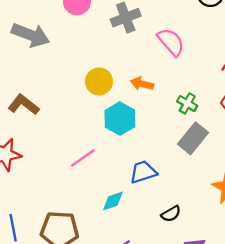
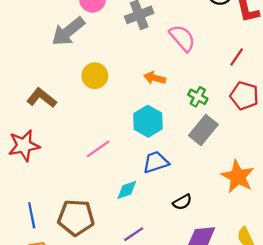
gray arrow: (31, 35) -> (68, 31), moved, turned 120
yellow circle: (99, 81) -> (95, 76), moved
cyan hexagon: (120, 119) -> (148, 121), moved

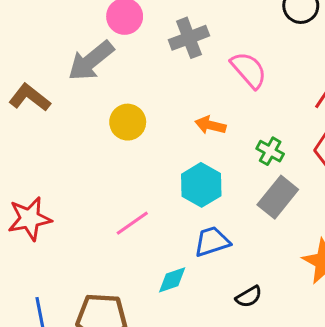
brown L-shape: (42, 98) -> (30, 98), moved

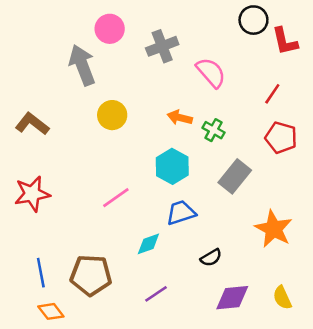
gray arrow: (91, 61) -> (82, 65), turned 108
brown L-shape: (30, 98) -> (32, 124), moved
green cross: (270, 151) -> (213, 130), moved

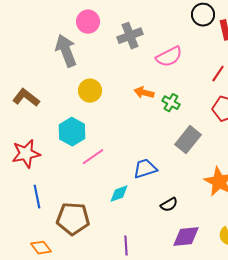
pink semicircle: (211, 73) -> (169, 57), turned 104
cyan hexagon: (172, 166) -> (72, 132), moved
blue line: (41, 273) -> (37, 197), moved
purple line: (156, 294) -> (126, 246), moved, turned -60

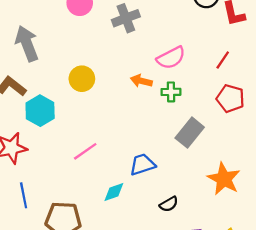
gray arrow: (66, 51) -> (27, 43), moved
pink semicircle: (169, 57) -> (171, 58), moved
green cross: (171, 103) -> (171, 92), turned -30
cyan hexagon: (72, 132) -> (40, 111), moved

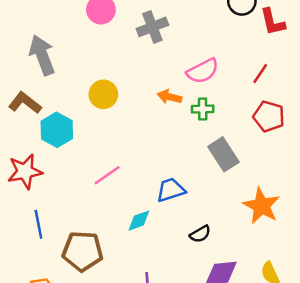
gray rectangle: (190, 133) -> (223, 154), turned -72

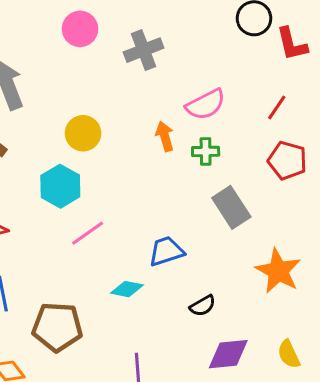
orange arrow: (170, 97) -> (165, 136), turned 60
cyan hexagon: (57, 130) -> (60, 186), moved
cyan diamond: (139, 221) -> (127, 289), turned 30

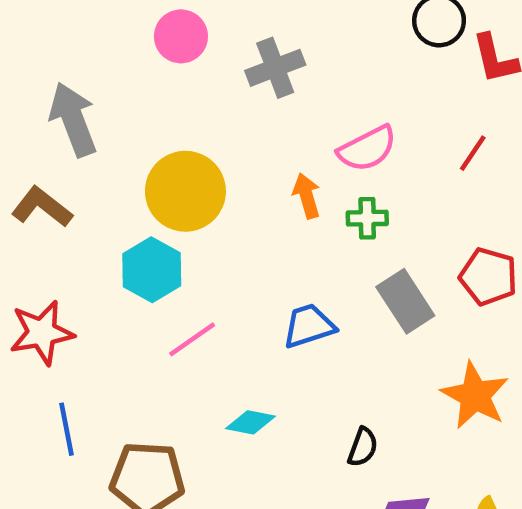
yellow circle: (83, 133) -> (185, 191), size x1.5
red pentagon: (287, 160) -> (488, 277), moved
blue trapezoid: (166, 251) -> (309, 326), moved
black semicircle: (203, 306) -> (363, 447), turned -40

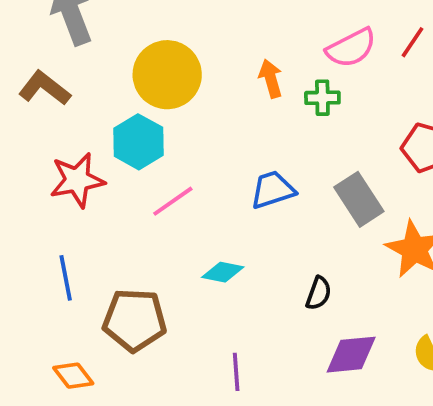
pink semicircle: (367, 149) -> (351, 48), moved
gray rectangle: (405, 301) -> (359, 199), moved
red star: (42, 333) -> (77, 180), moved

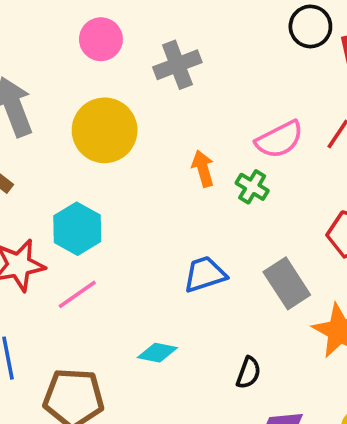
yellow circle: (167, 75) -> (105, 130), moved
green cross: (322, 98) -> (252, 187), turned 32
pink line: (173, 201) -> (77, 294), moved

